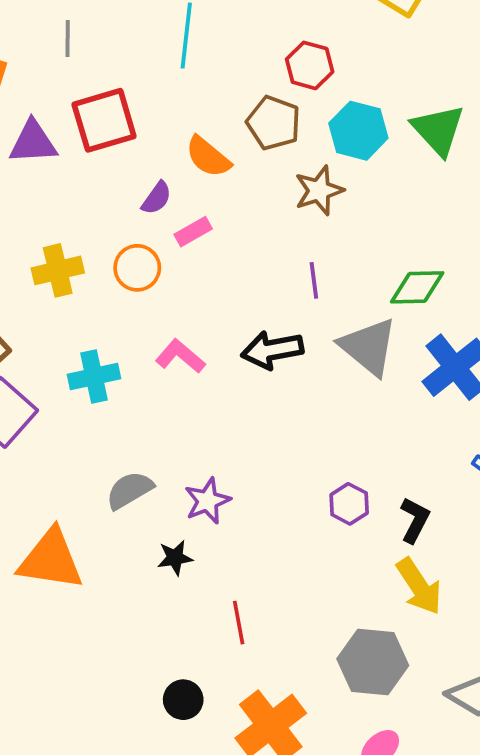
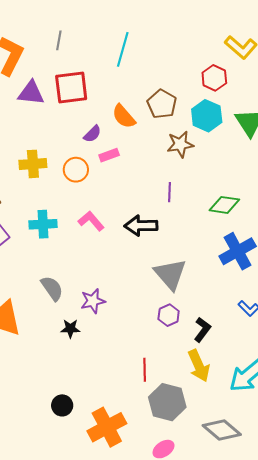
red hexagon: (310, 65) -> (214, 78), moved
gray triangle: (368, 347) -> (170, 274), moved
gray semicircle: (130, 490) -> (52, 288), turned 76
red line: (239, 623) -> (145, 370), moved

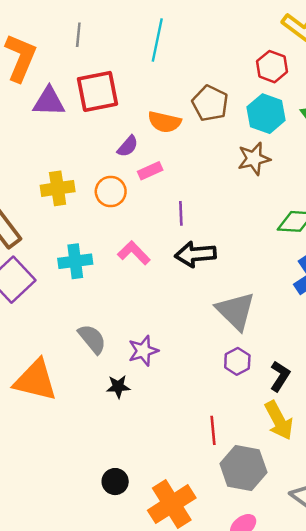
orange semicircle: (124, 116) -> (164, 122), turned -32
brown star: (180, 144) -> (254, 159), moved
purple line: (170, 192) -> (181, 213), moved

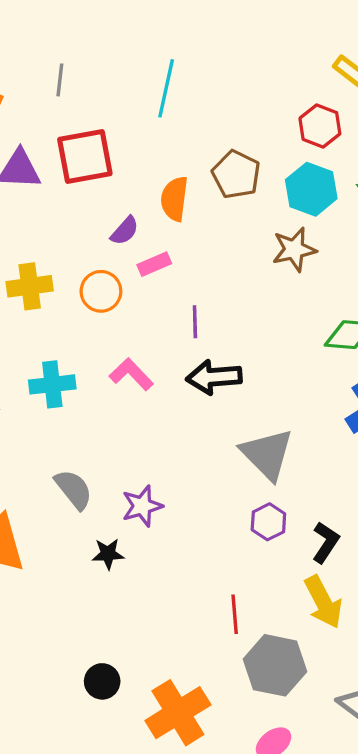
orange semicircle: (164, 122) -> (174, 199), turned 84

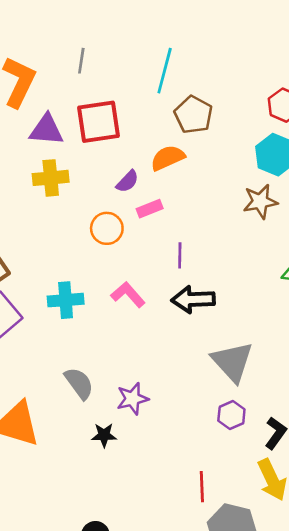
brown pentagon: (236, 174) -> (193, 115), moved
orange semicircle: (174, 199) -> (168, 158), turned 56
yellow cross: (30, 286) -> (51, 178), moved

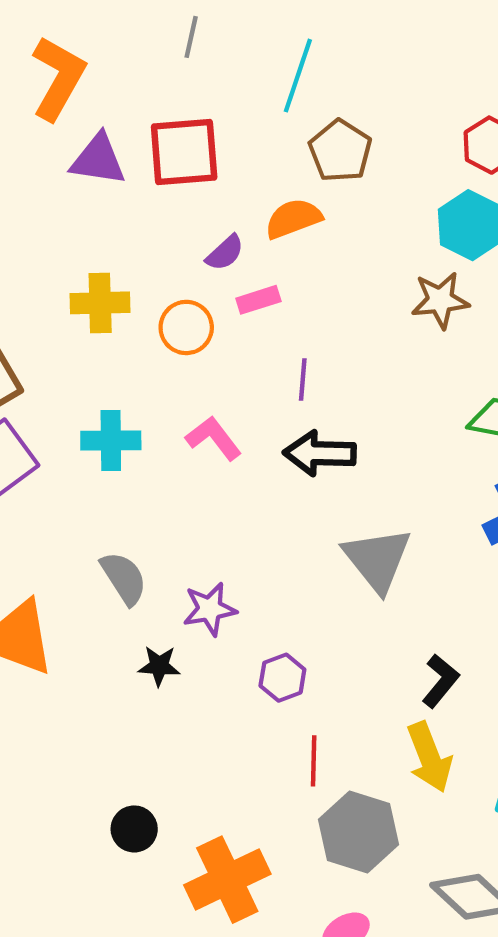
gray line: (81, 61) -> (191, 37), moved
yellow cross: (51, 178) -> (100, 303), moved
purple hexagon: (231, 415) -> (282, 678), moved

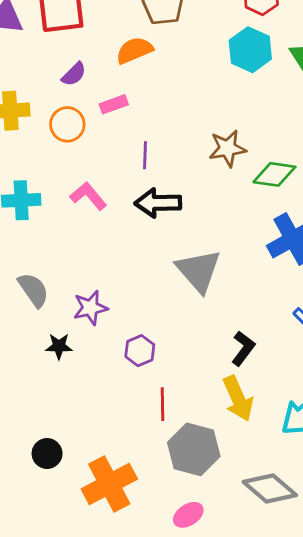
purple semicircle: (225, 253) -> (74, 74), moved
brown star: (440, 300) -> (227, 148), moved

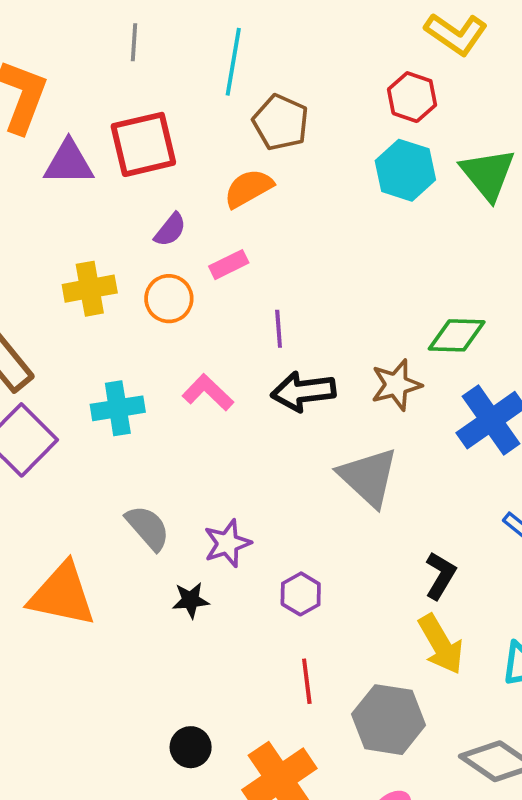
brown star: (227, 148) -> (396, 385), moved
red line: (162, 404) -> (307, 681), moved

